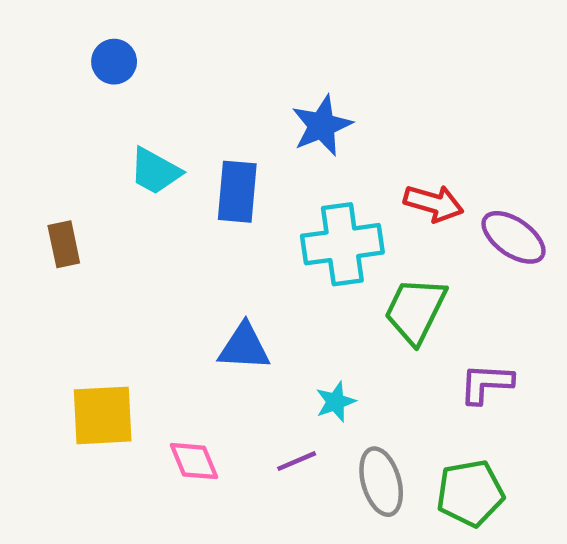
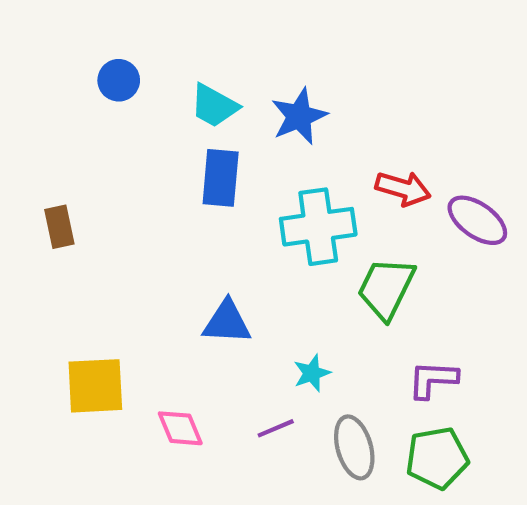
blue circle: (114, 62) -> (119, 80), moved
cyan trapezoid: (155, 171) -> (214, 106), moved
purple L-shape: (486, 383) -> (433, 379), moved

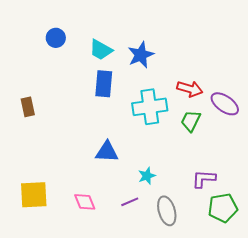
green trapezoid: (386, 288) -> (191, 121), moved, size x0.7
yellow square: (95, 386) -> (34, 195), moved
green pentagon: (437, 458) -> (223, 208), moved

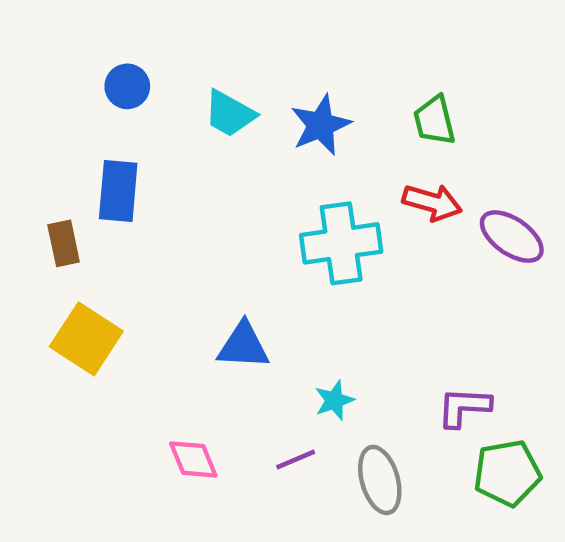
blue rectangle: (104, 84) -> (118, 191), moved
green trapezoid: (191, 121) -> (434, 120), moved, turned -40
yellow square: (34, 195) -> (86, 339), moved, turned 36

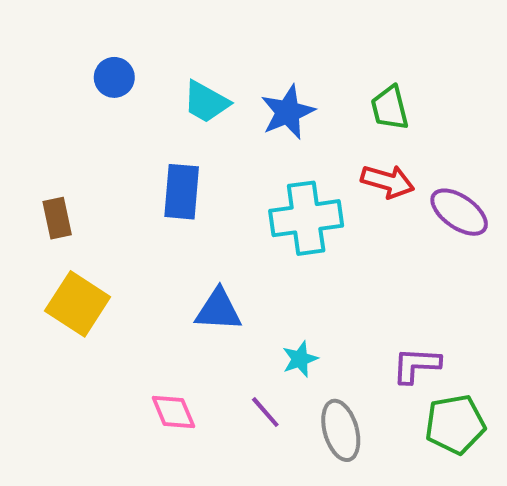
blue rectangle: (118, 191) -> (182, 192), moved
purple line: (296, 459) -> (265, 412), turned 72

